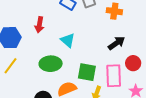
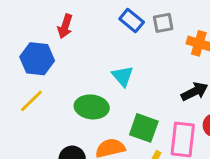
red arrow: (39, 25) -> (65, 26), moved

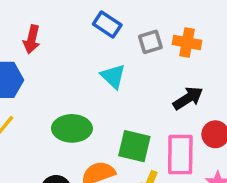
gray square: (163, 23) -> (150, 42), moved
cyan triangle: (123, 76) -> (113, 76), moved

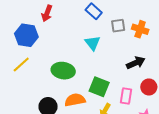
pink rectangle: (180, 155) -> (126, 96), size x0.7

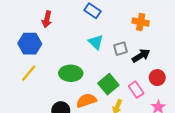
gray square: (118, 26) -> (120, 49), moved
green square: (99, 87) -> (108, 84), turned 36
pink rectangle: (126, 96) -> (136, 90), turned -35

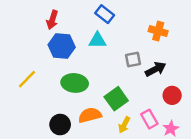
cyan triangle: (96, 42) -> (97, 40), moved, turned -49
blue hexagon: (30, 44) -> (62, 46), moved
pink rectangle: (136, 90) -> (149, 119), moved

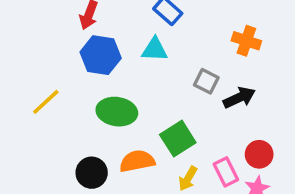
gray square: (133, 59) -> (206, 81), turned 35
red circle: (172, 95) -> (259, 154), moved

